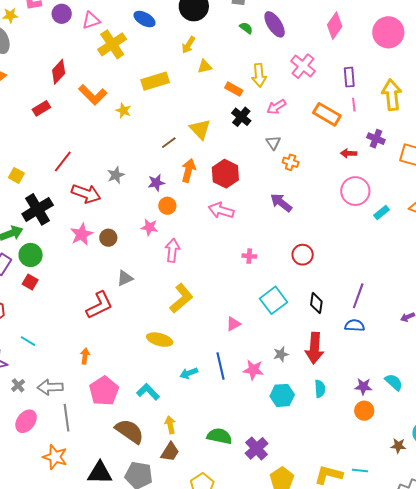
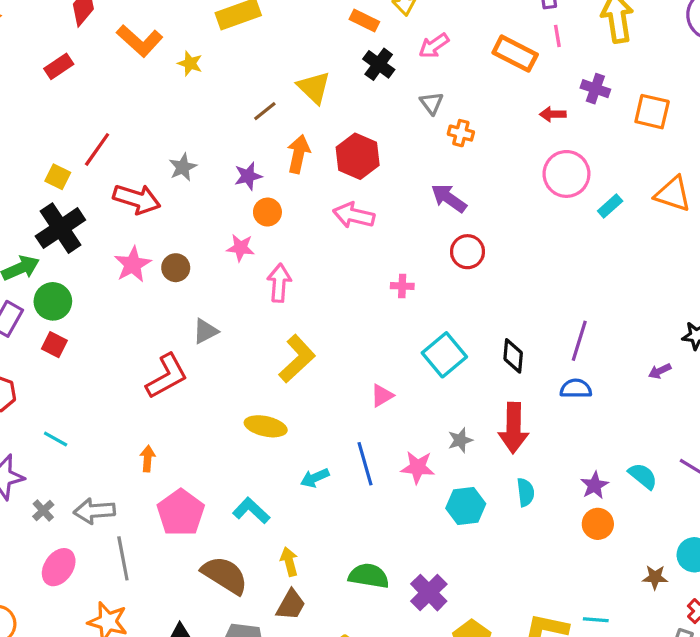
yellow square: (16, 175) -> (58, 177), moved
red circle: (303, 255) -> (468, 252), moved
purple star: (363, 386) -> (595, 485), turned -30

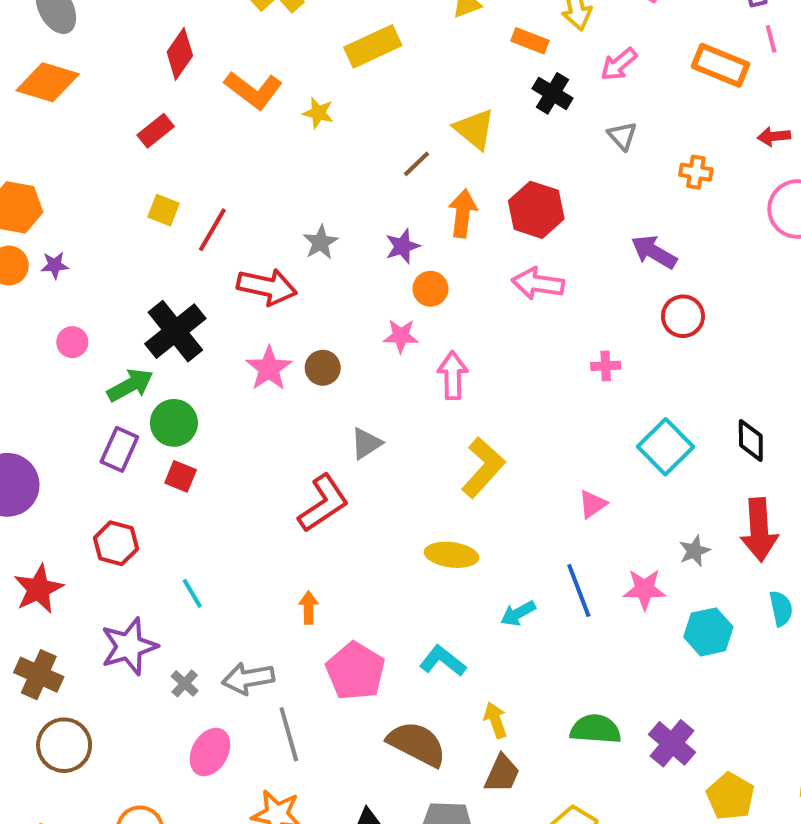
orange cross: (461, 133) -> (696, 172), moved
yellow square: (58, 177) -> (164, 210), moved
cyan line: (56, 439) -> (192, 593), turned 35

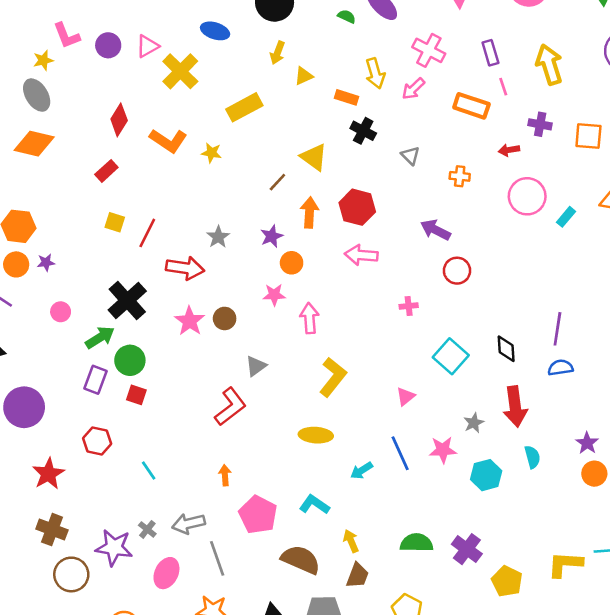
pink arrow: (619, 64) -> (413, 89), moved
purple star: (129, 646) -> (114, 548), moved, turned 30

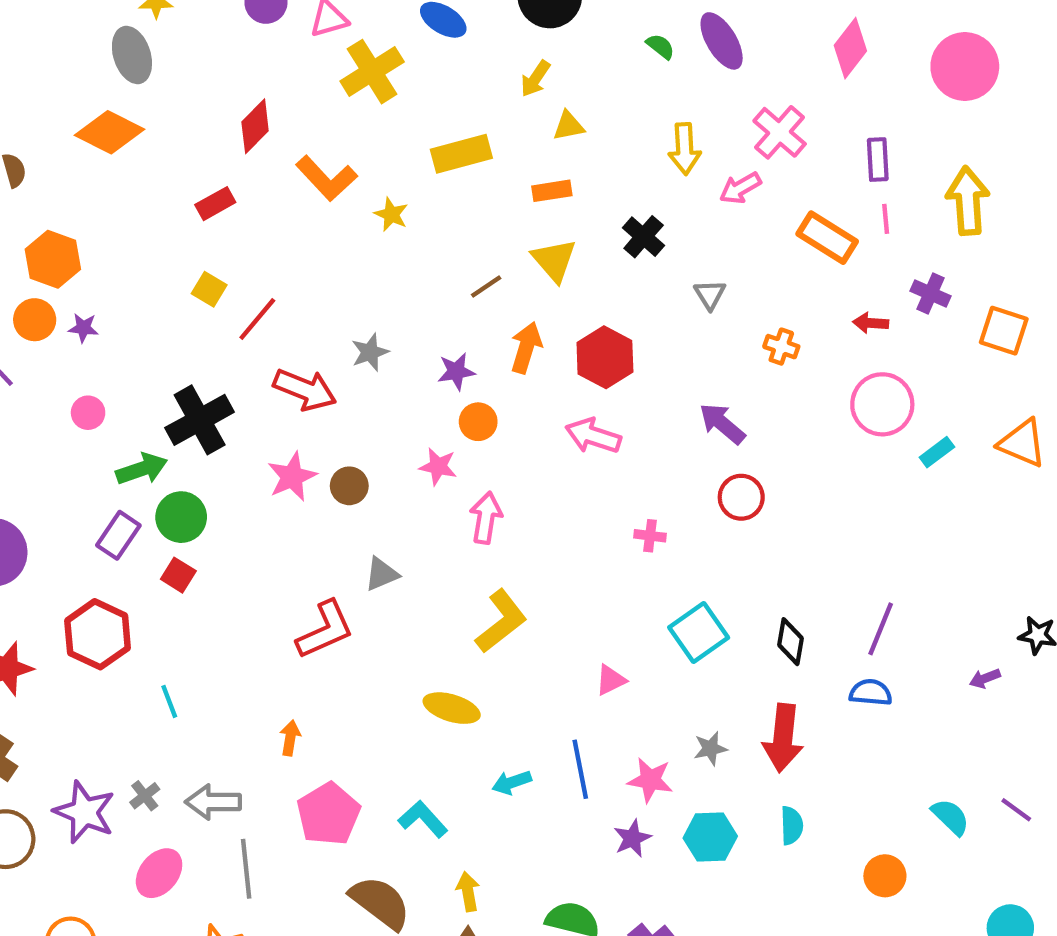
orange rectangle: (346, 97) -> (552, 191), moved, turned -40
red hexagon: (97, 441) -> (98, 634), size x1.4
purple star: (587, 443) -> (632, 838), moved

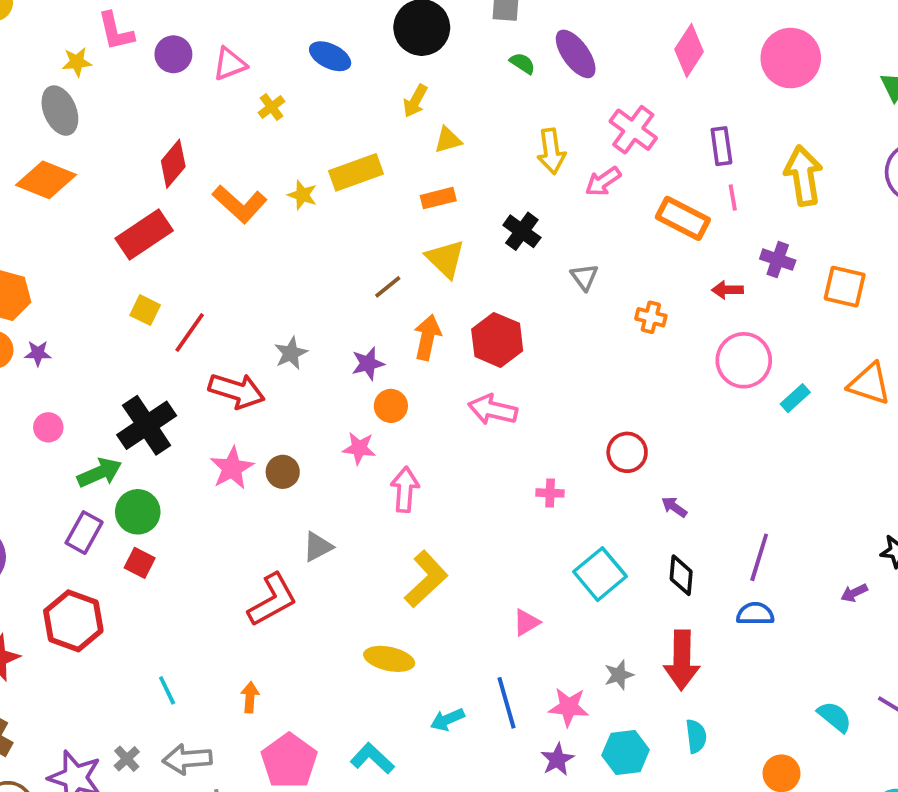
yellow cross: (372, 72) -> (272, 107), size x0.5
red rectangle: (215, 204) -> (144, 234), size x1.6
yellow star: (391, 214) -> (302, 195), moved
purple arrow: (722, 424) -> (674, 507), moved, size x0.6
cyan line: (169, 701) -> (167, 690), moved

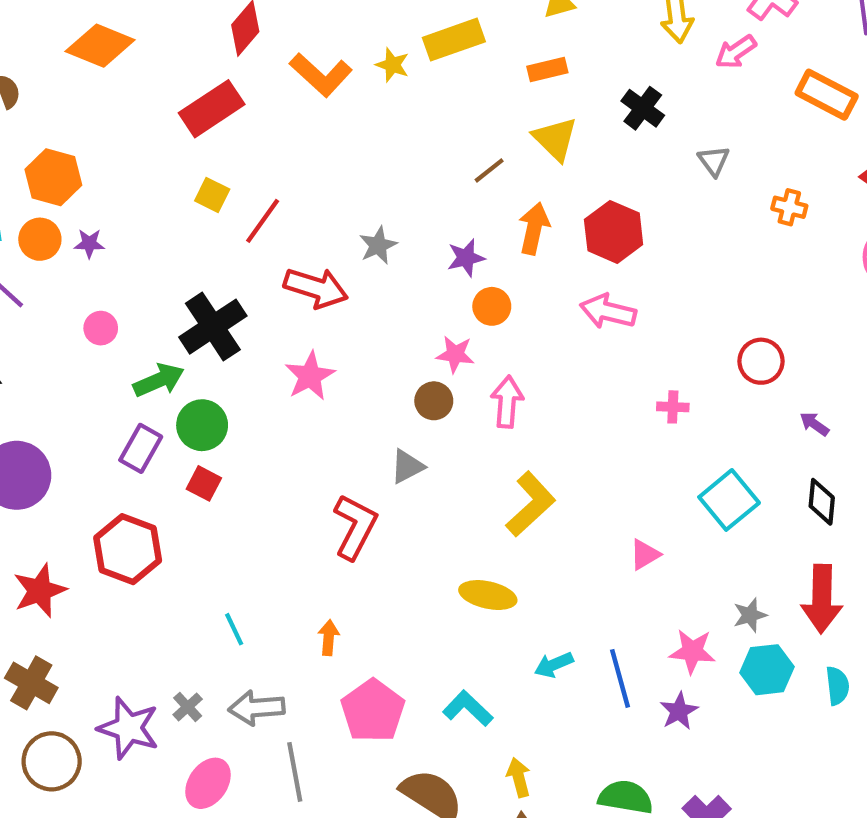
brown circle: (283, 472) -> (434, 401), moved
red L-shape: (272, 600) -> (355, 527), turned -34
blue line: (507, 703) -> (620, 678), moved
cyan hexagon: (626, 753) -> (767, 670), moved

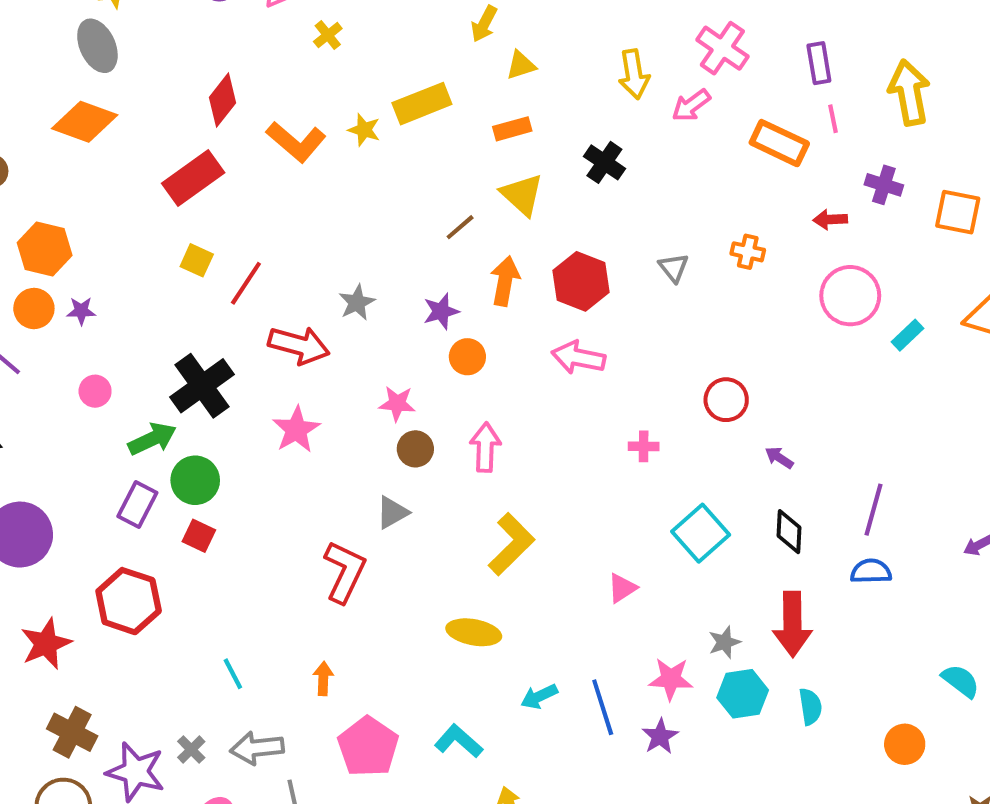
gray triangle: (714, 161) -> (674, 268), moved
pink star: (455, 354) -> (397, 404), moved
brown cross: (31, 683) -> (72, 732), moved

